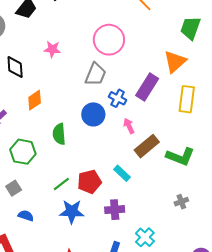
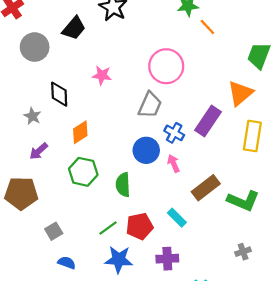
pink arrow: (129, 126) -> (174, 163), moved
green semicircle: (59, 134) -> (123, 185), moved
green hexagon: (23, 152) -> (83, 172), moved

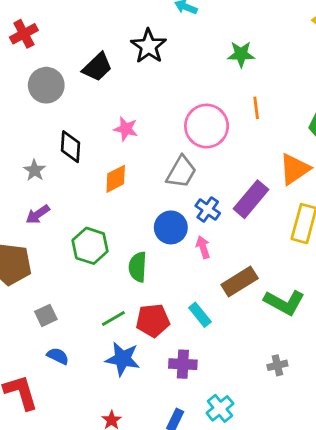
orange line: (207, 27) -> (256, 108), moved, turned 30
orange diamond: (80, 132) -> (116, 179), moved

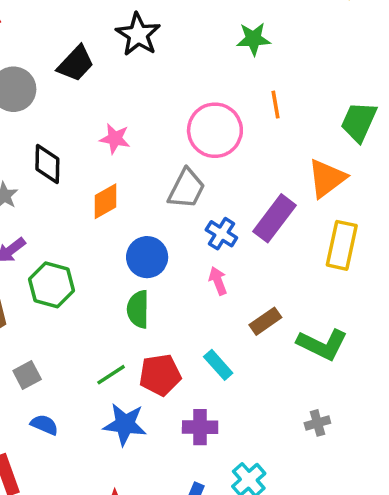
blue circle: (171, 227) -> (147, 257), moved
green hexagon: (90, 246) -> (52, 285), moved
brown rectangle: (240, 281) -> (265, 321), size x0.7

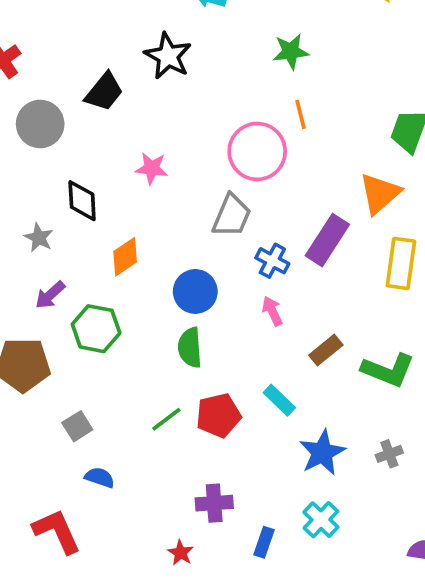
orange line: (275, 105) -> (300, 114), moved
orange diamond: (105, 201) -> (125, 257), moved
blue star: (125, 424) -> (322, 453), moved, turned -30
purple cross: (200, 427) -> (214, 503), moved

